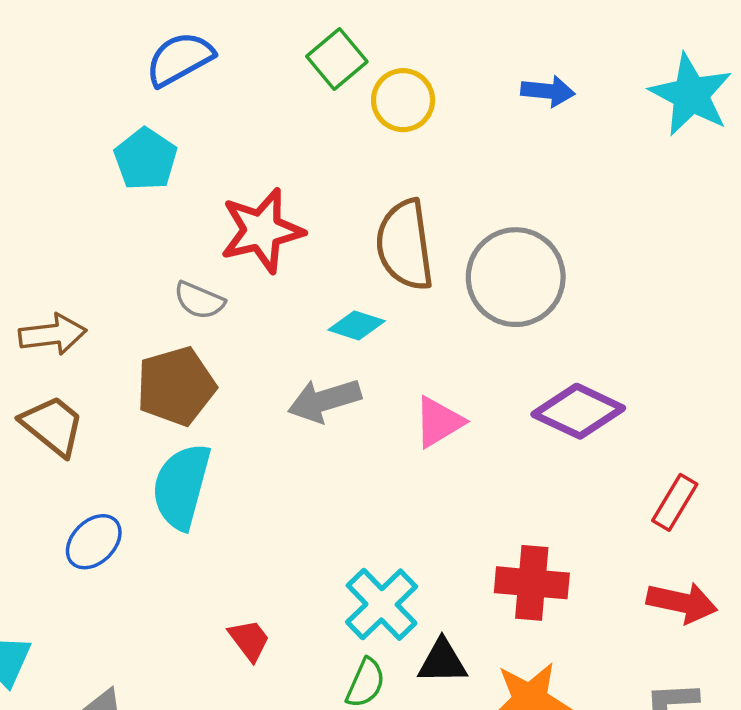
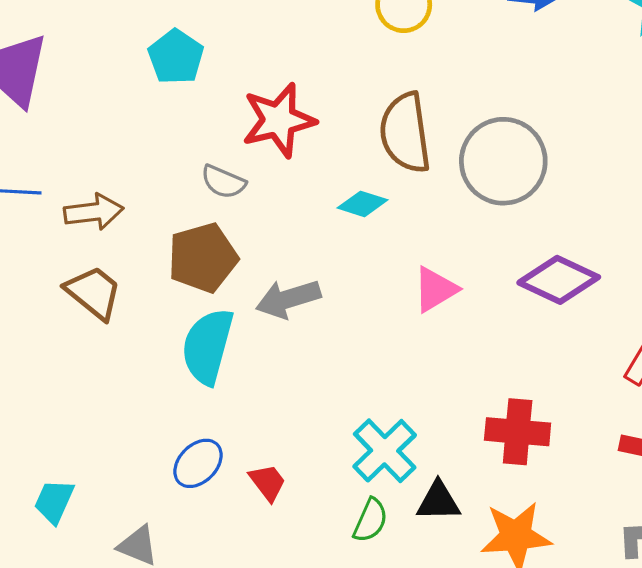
gray arrow: (324, 400) -> (288, 299), moved
blue ellipse: (94, 542) -> (198, 463), moved

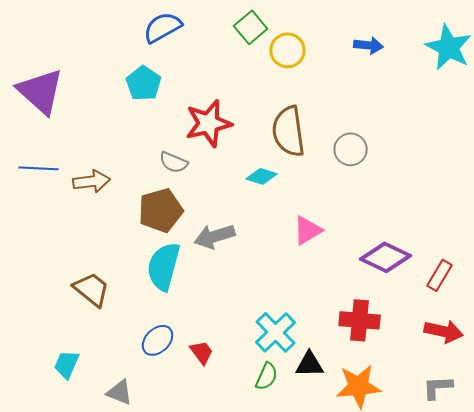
gray circle: (503, 161) -> (351, 149), size x0.6
purple diamond: (559, 280) -> (386, 257), moved
brown trapezoid: (94, 293) -> (92, 289), moved

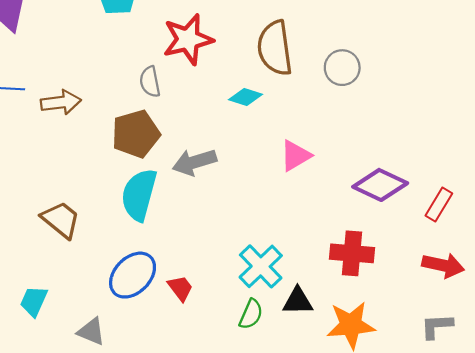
gray semicircle: (174, 162) -> (150, 82), turned 56
blue ellipse: (158, 340) -> (133, 275), size x1.4

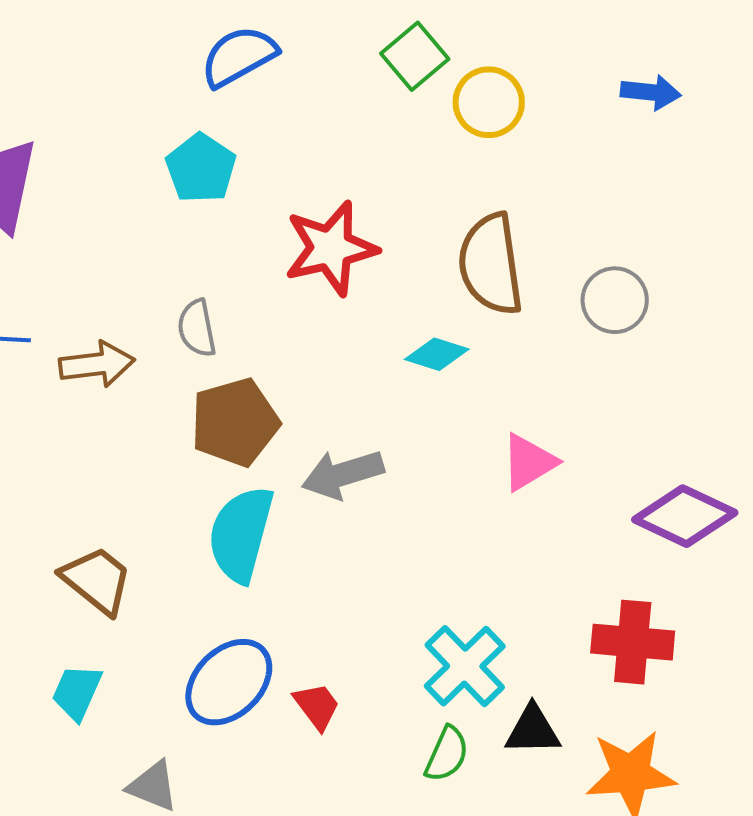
gray semicircle: (150, 82) -> (197, 328), moved
cyan trapezoid: (34, 301) -> (77, 692), moved

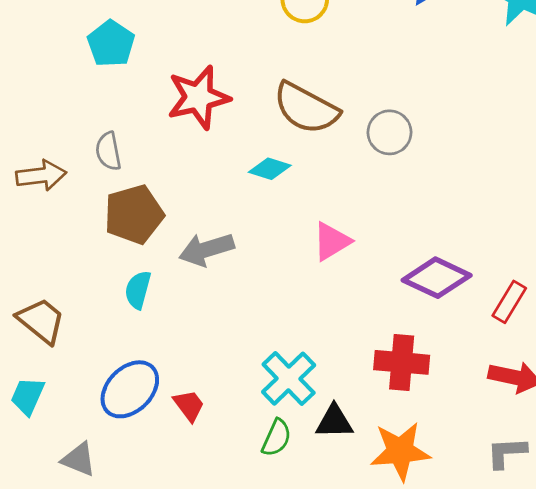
brown semicircle: (491, 264) -> (306, 108), turned -54
cyan semicircle: (241, 534) -> (138, 290), size x0.6

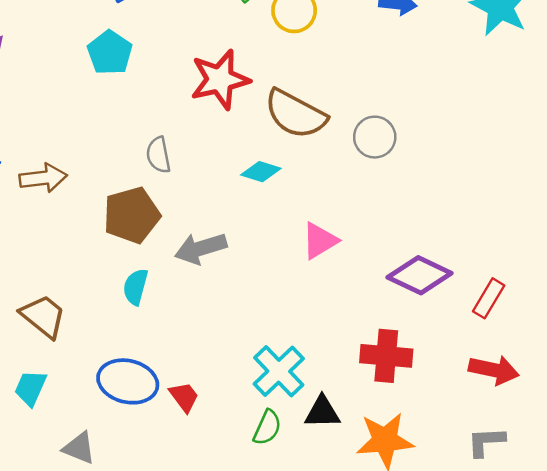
red star: (198, 97) -> (220, 79), moved
gray semicircle: (108, 151) -> (158, 155), moved
blue ellipse: (130, 389) -> (128, 381), turned 58

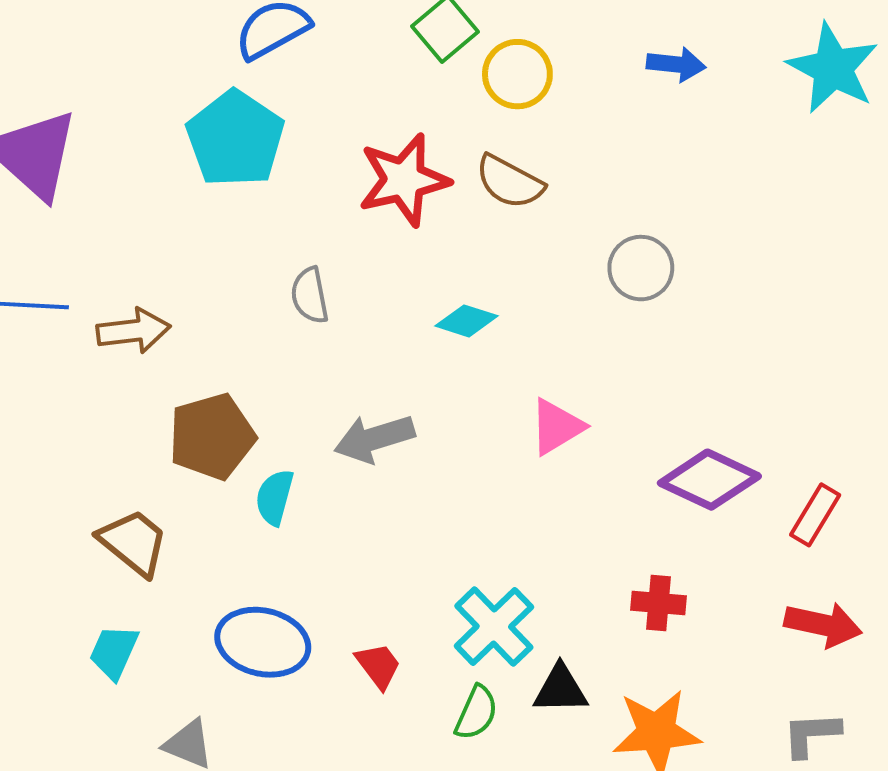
cyan pentagon: (110, 53) -> (235, 139), size x1.4
brown semicircle: (295, 114) -> (510, 182), moved, size x0.7
brown pentagon: (132, 215) -> (212, 437), moved
red cross: (386, 356) -> (658, 603), size x0.7
red trapezoid: (184, 397) -> (378, 666), moved

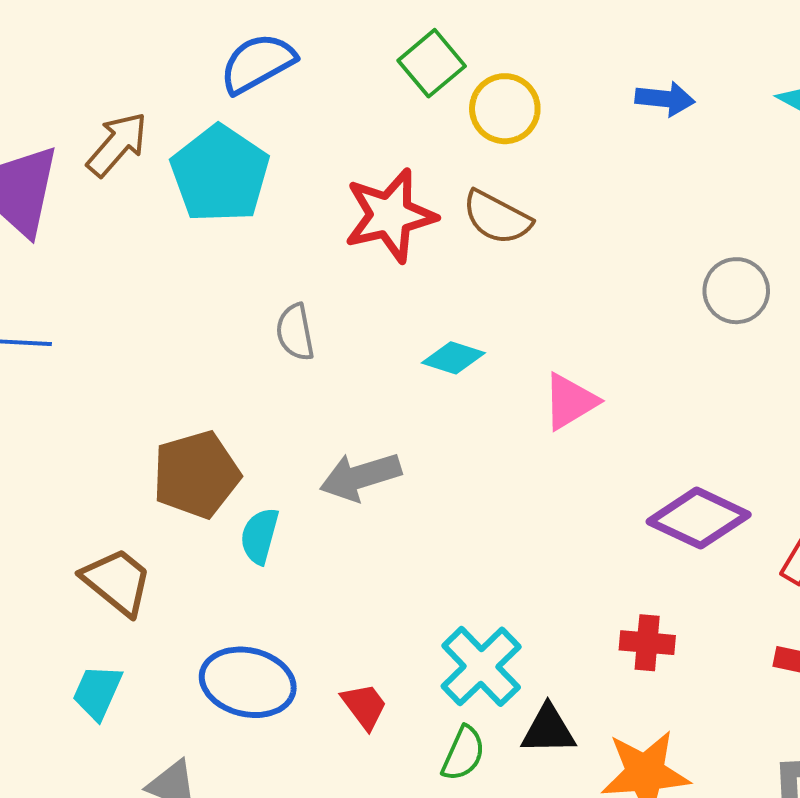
gray circle: (641, 268) -> (736, 291), moved
brown arrow: (133, 331) -> (117, 144), moved, turned -42
pink triangle: (557, 427) -> (570, 401), moved

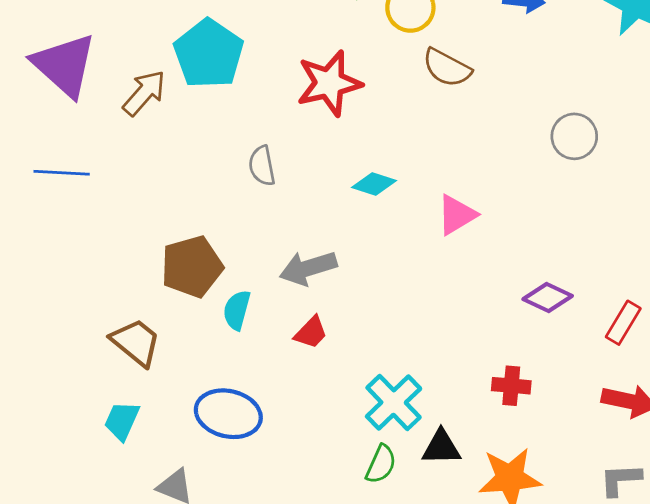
brown arrow: (117, 144) -> (144, 93), moved
brown semicircle: (497, 217) -> (447, 68), moved
purple diamond: (699, 518) -> (548, 297), size x0.7
red trapezoid: (364, 706) -> (311, 332), moved, turned 81

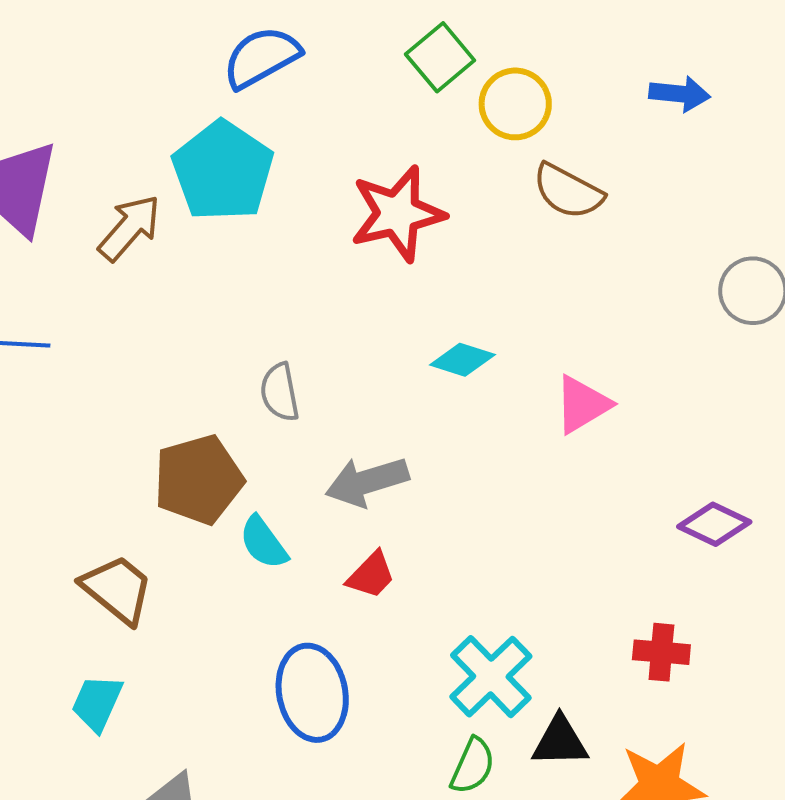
gray semicircle: (262, 166) -> (280, 392), moved
cyan semicircle: (237, 310) -> (263, 543), turned -51
blue ellipse: (228, 414) -> (312, 693), moved, turned 66

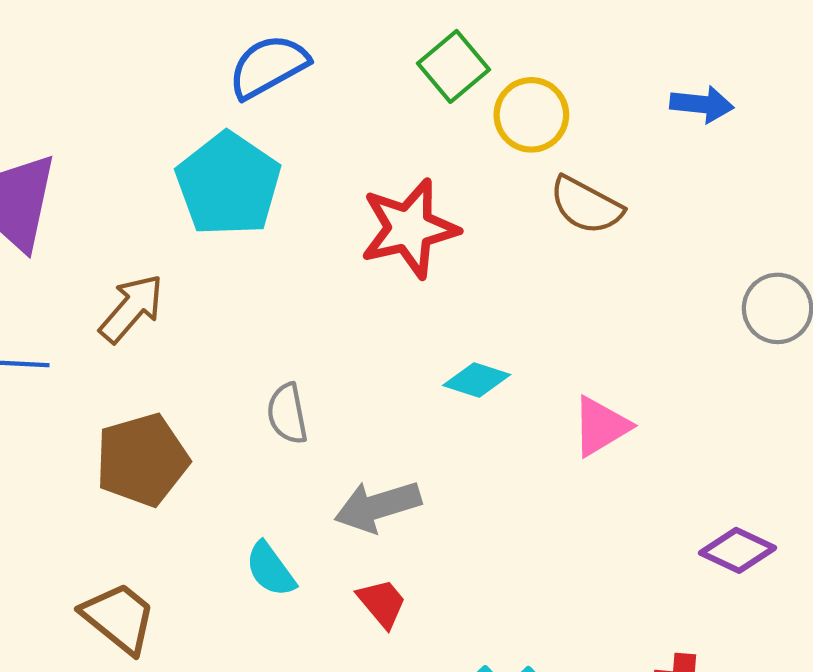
brown arrow: (129, 228) -> (132, 308), moved
brown pentagon: (198, 480) -> (142, 460), moved
red trapezoid: (371, 575) -> (382, 603), turned -84

